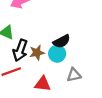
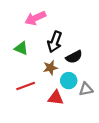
black arrow: (20, 50) -> (55, 42), moved
cyan circle: (57, 54) -> (69, 81), moved

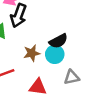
black arrow: (55, 42) -> (18, 16), moved
cyan circle: (69, 81) -> (55, 54), moved

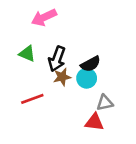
black arrow: (18, 16) -> (57, 59), moved
red triangle: (38, 87) -> (94, 122), moved

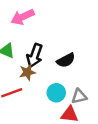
brown star: (62, 77) -> (27, 72), moved
cyan circle: (87, 78) -> (56, 93), moved

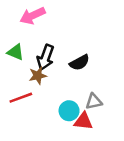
cyan circle: (56, 93) -> (69, 111), moved

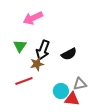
green triangle: (16, 52) -> (20, 46), turned 40

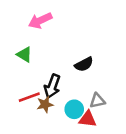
green triangle: (20, 46) -> (24, 55), turned -32
black arrow: (43, 50) -> (52, 86), moved
brown star: (37, 64) -> (45, 104), moved

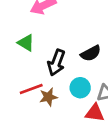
black arrow: (52, 86) -> (56, 63), moved
cyan circle: (74, 109) -> (80, 88), moved

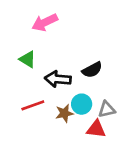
black arrow: (56, 63) -> (58, 79), turned 75
brown star: (48, 97) -> (64, 113), moved

